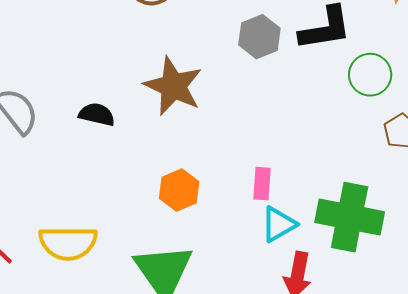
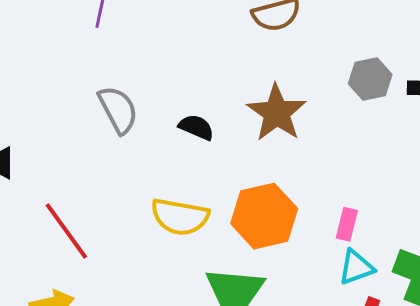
orange hexagon: (179, 190) -> (264, 216), size x1.6
yellow semicircle: (68, 243) -> (180, 217), moved

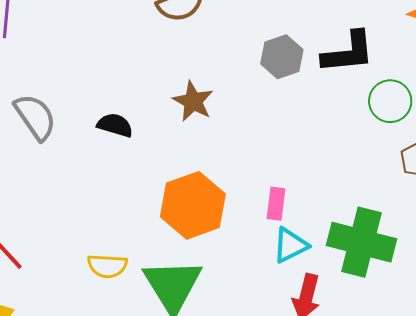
brown star: (277, 113) -> (193, 101), size x0.7
yellow semicircle: (180, 217) -> (107, 266), moved, size x0.7

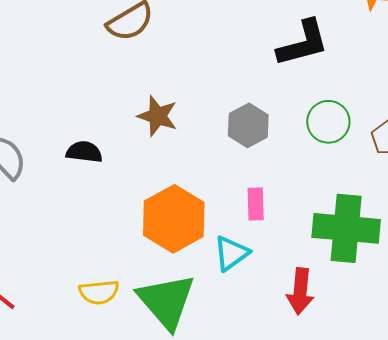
gray hexagon: (282, 57) -> (248, 125), moved
green circle: (390, 101) -> (328, 122), moved
cyan triangle: (290, 245) -> (231, 253), moved

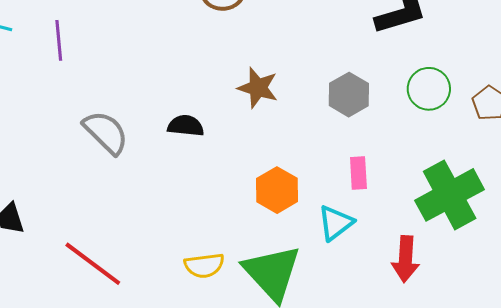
orange hexagon: (174, 219) -> (277, 190), size x0.7
green cross: (346, 228) -> (450, 195), turned -32

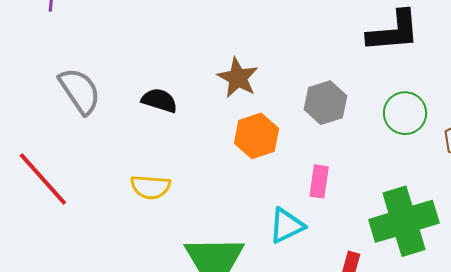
orange hexagon: (277, 190) -> (257, 136), moved
red line: (93, 264) -> (43, 179), moved
yellow semicircle: (204, 265) -> (150, 187), moved

